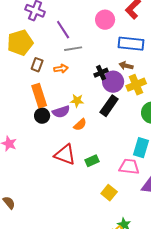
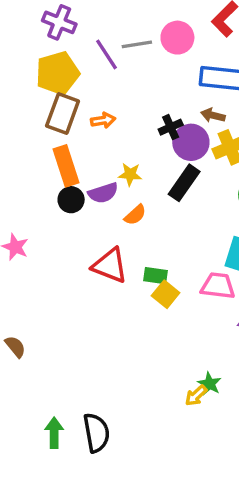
yellow pentagon: (20, 43) -> (58, 73), moved
gray line: (73, 49) -> (137, 44), moved
brown rectangle: (37, 65) -> (63, 114), size x1.6
green rectangle: (92, 161) -> (155, 276), turned 32
yellow square: (109, 193) -> (166, 294), moved

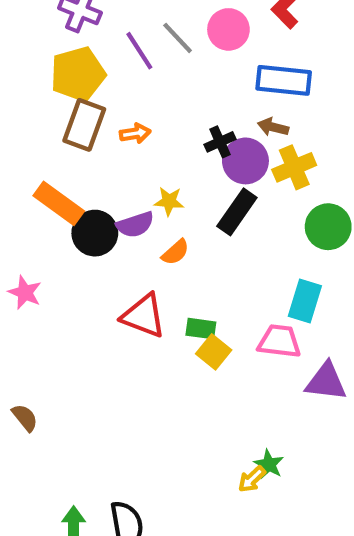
gray line: (137, 44) -> (178, 38), turned 56
orange rectangle: (66, 166) -> (59, 203), moved, turned -36
black circle: (71, 200) -> (95, 233), size x1.4

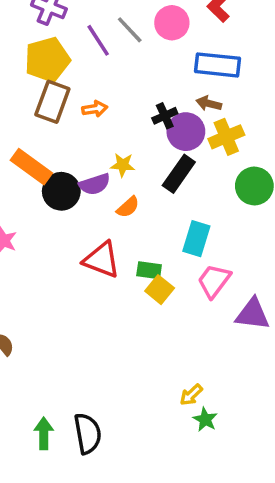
cyan rectangle: (305, 301) -> (196, 239), moved
pink trapezoid: (279, 341) -> (214, 281), turned -60
green star: (269, 464) -> (205, 419), moved

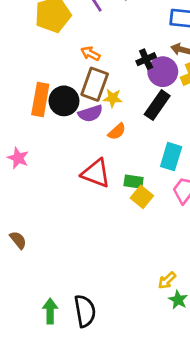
brown rectangle: (52, 102) -> (95, 84), moved
orange arrow: (95, 109) -> (90, 54), turned -144
orange rectangle: (31, 167) -> (40, 100), turned 64
black circle: (61, 191) -> (64, 101), moved

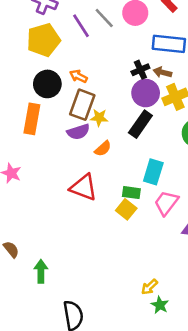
black cross: (146, 59) -> (140, 70), moved
black circle: (64, 101) -> (47, 84), moved
green rectangle: (134, 182) -> (131, 193), moved
green arrow: (50, 311) -> (41, 271), moved

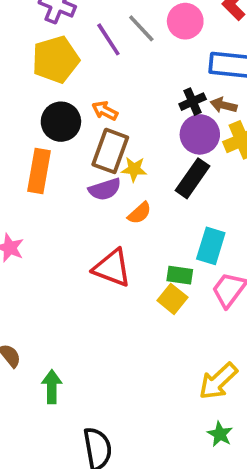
yellow arrow: (149, 287) -> (218, 381), moved, size x1.6

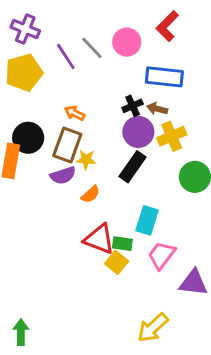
orange arrow: (105, 111) -> (75, 113), moved
black circle: (61, 122) -> (28, 138), moved
red triangle: (112, 268) -> (99, 239), moved

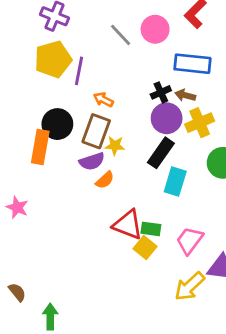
purple line: (66, 57) -> (79, 71), moved, turned 44
orange semicircle: (90, 194) -> (105, 180), moved
cyan rectangle: (147, 220) -> (175, 182), moved
yellow arrow: (153, 328) -> (190, 286), moved

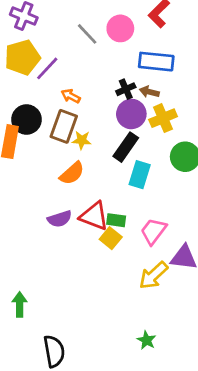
purple line: (79, 71) -> (47, 68), turned 32
purple semicircle: (92, 161) -> (60, 219), moved
orange semicircle: (105, 180) -> (72, 173), size x1.4

